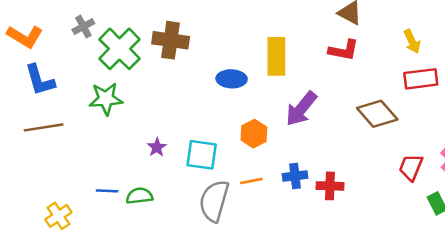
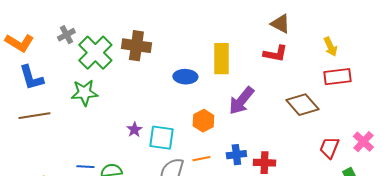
purple star: (157, 147) -> (134, 130), moved

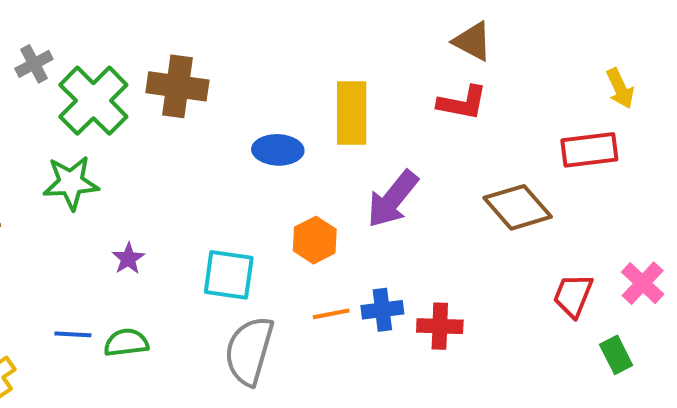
yellow arrow: (330, 47) -> (620, 88), moved
purple star: (134, 130) -> (128, 259), moved
orange line: (201, 159) -> (331, 314), moved

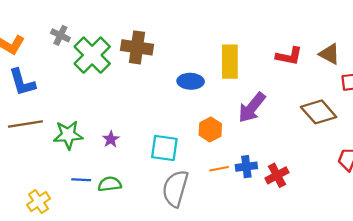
brown triangle: (473, 41) -> (329, 54), moved
gray cross: (34, 64) -> (60, 35), turned -36
green star: (71, 183) -> (68, 135), moved
red cross: (440, 326) -> (277, 175), turned -30

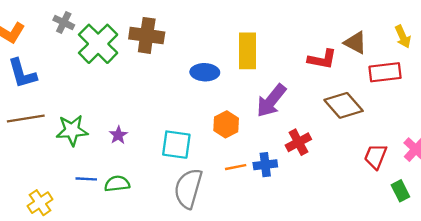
red L-shape: (289, 56) -> (322, 59), moved
red cross: (277, 175) -> (298, 142), moved

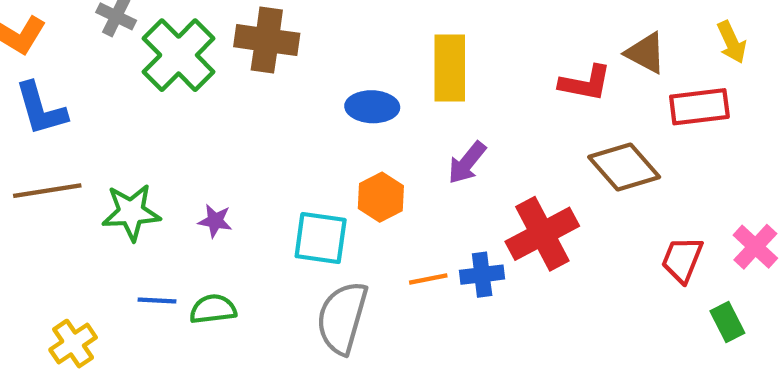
purple arrow: (271, 101) -> (467, 163), moved, size x0.7
orange hexagon: (226, 124) -> (381, 197), moved
purple star: (118, 135) -> (215, 221), turned -30
red cross: (298, 142) -> (542, 234), size x1.5

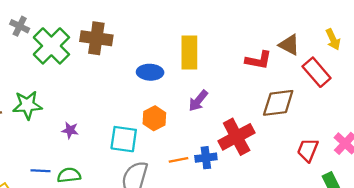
red rectangle: (699, 107) -> (317, 72), turned 56
brown diamond: (624, 167) -> (278, 103), turned -56
green star: (131, 212) -> (27, 105), moved

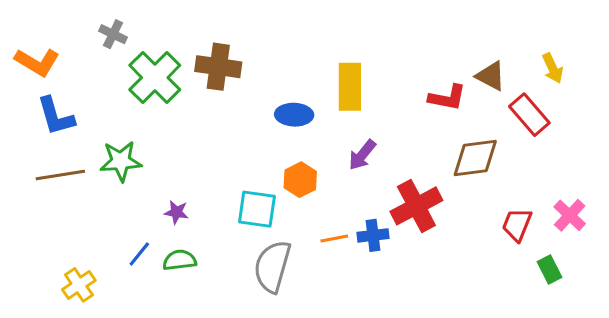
gray cross: (20, 26) -> (113, 34), moved
purple star: (70, 130) -> (176, 212), moved
blue line: (40, 171) -> (139, 254), turned -54

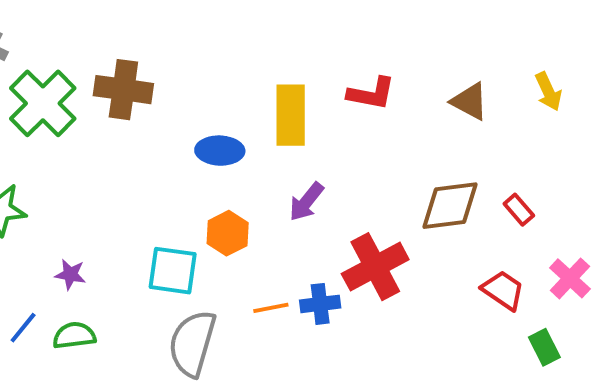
red L-shape: (447, 98) -> (371, 93), moved
red rectangle: (529, 115) -> (519, 210), moved, size x0.6
red trapezoid: (517, 225) -> (503, 290), turned 102

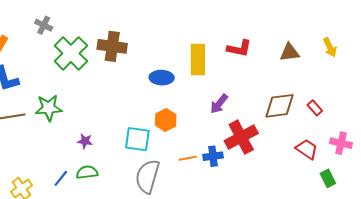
brown triangle: (470, 101) -> (290, 52), turned -35
purple arrow: (306, 202) -> (219, 104), moved
pink cross: (570, 278) -> (341, 143), turned -30
blue line: (23, 328) -> (61, 178), moved

